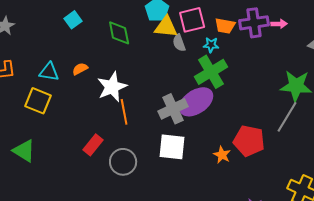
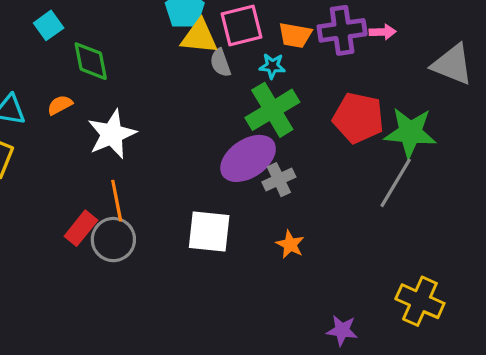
green diamond: (119, 33) -> (91, 61), moved
gray cross: (173, 109) -> (279, 180), moved, size x0.7
orange line: (124, 112) -> (117, 201), moved
red pentagon: (249, 141) -> (358, 118), moved
gray circle: (123, 162) -> (113, 240), moved

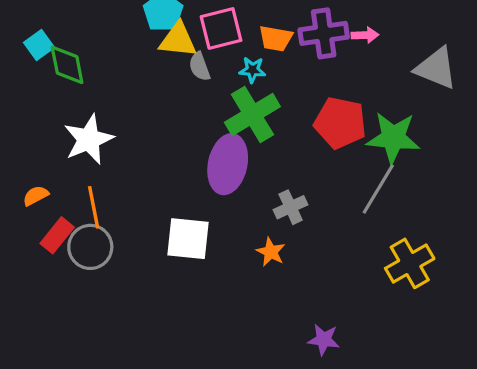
cyan square: (49, 25) -> (39, 45), moved
orange semicircle: (60, 105) -> (36, 196), moved
purple ellipse: (248, 158) -> (228, 164), turned -44
gray cross: (279, 180) -> (291, 207), moved
yellow cross: (420, 301) -> (410, 263), moved, turned 36

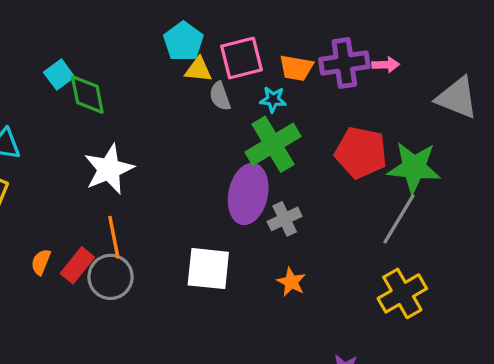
yellow triangle: (178, 40) -> (198, 70), size x0.7
orange semicircle: (36, 196) -> (41, 262), moved, turned -40
gray cross: (291, 207) -> (285, 219), moved
yellow cross: (410, 263) -> (402, 293), moved

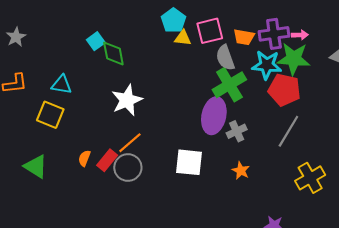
gray semicircle: (220, 96) -> (225, 58), moved, size x1.4
cyan star: (273, 99) -> (267, 65), moved, size x1.8
green star: (414, 167) -> (294, 59), moved
gray line: (399, 219) -> (288, 131), moved
orange line: (114, 237) -> (130, 143), turned 60

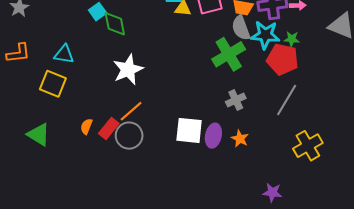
gray semicircle: (225, 58) -> (241, 28), moved
green star: (294, 59) -> (292, 39), moved, size x0.5
purple ellipse: (214, 116) -> (213, 136), moved, size x0.7

